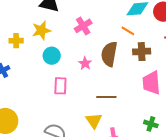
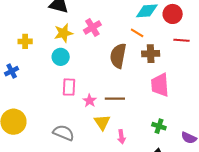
yellow star: (41, 30) -> (63, 33), moved
pink star: (85, 63) -> (90, 101), moved

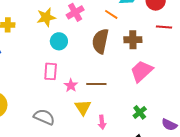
orange line: (137, 33) -> (111, 14), moved
cyan circle: (61, 57) -> (59, 41), moved
pink trapezoid: (160, 85) -> (142, 71), turned 50
green cross: (159, 126) -> (140, 112), turned 32

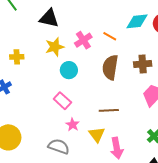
orange line: (111, 14) -> (110, 36), moved
pink rectangle: (51, 71) -> (62, 101), turned -48
pink star: (71, 85) -> (73, 125), moved
pink arrow: (102, 122) -> (117, 148), size x1.5

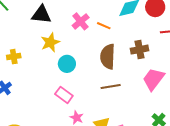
pink cross: (83, 40) -> (81, 21), moved
brown line: (109, 110) -> (111, 86), moved

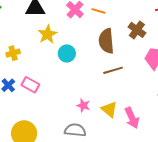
brown cross: (140, 50) -> (137, 30), turned -36
pink rectangle: (64, 95) -> (30, 85), moved

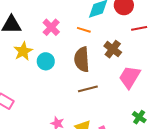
orange line: (98, 11) -> (84, 30), moved
cyan circle: (67, 53) -> (46, 61), moved

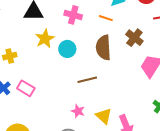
pink cross: (51, 27) -> (73, 15), turned -30
brown line: (88, 89) -> (87, 80), moved

